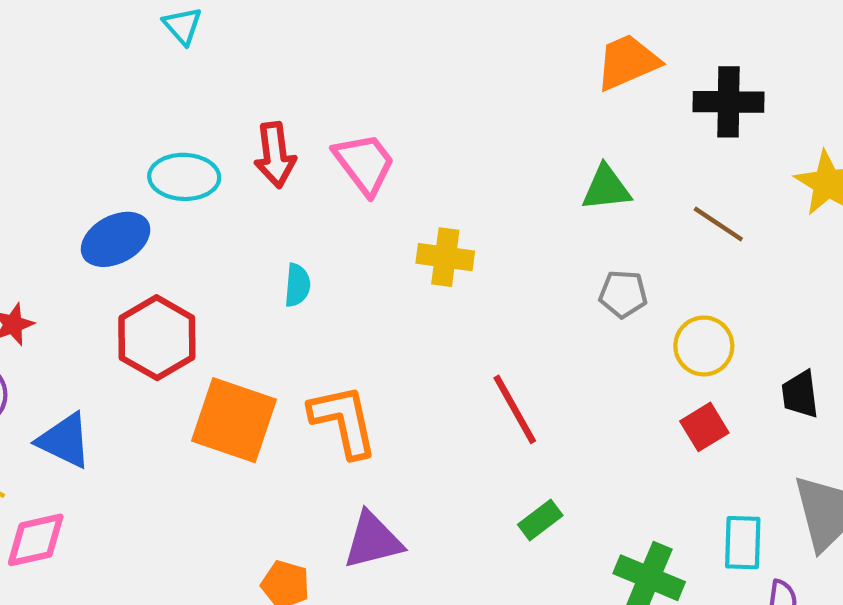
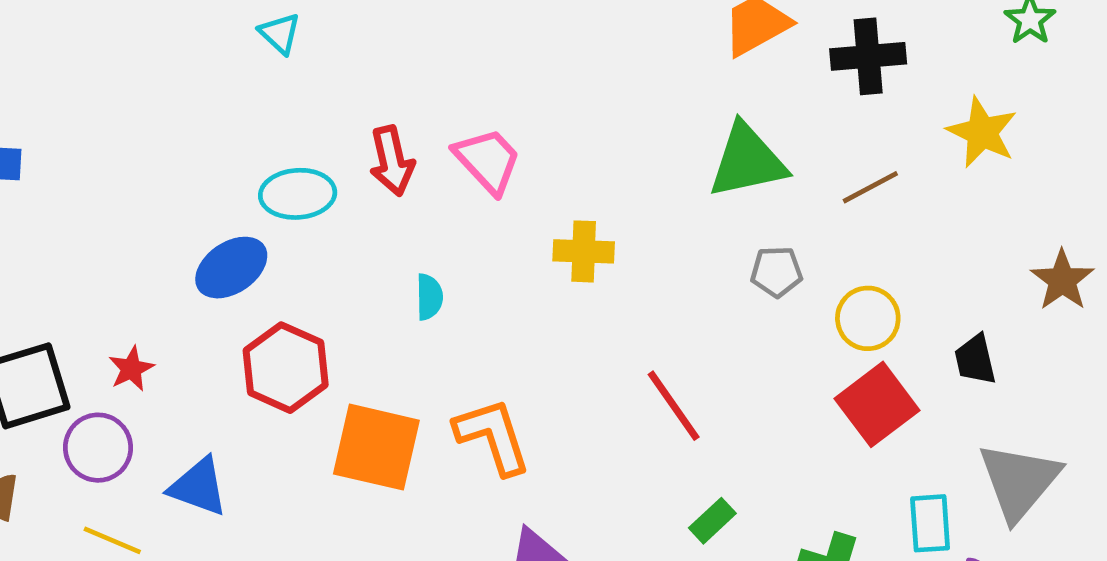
green triangle: (606, 188) -> (747, 161), size x1.5
brown line: (718, 224) -> (870, 187), turned -56
red square: (704, 427) -> (877, 404), size x1.6

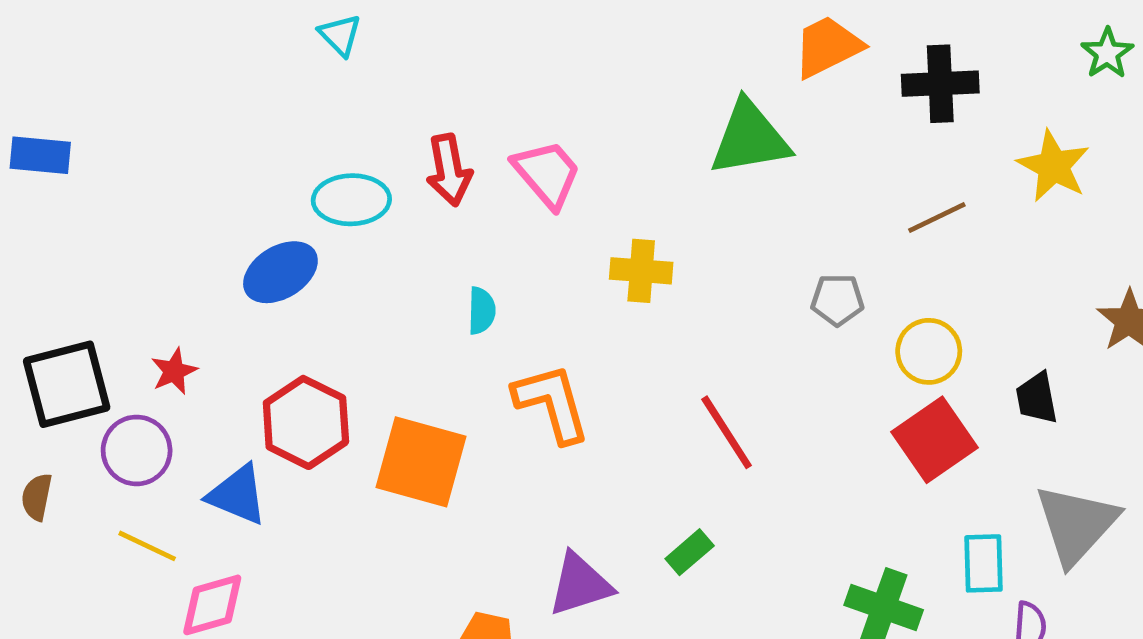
green triangle: (747, 161) -> (750, 138), moved
red hexagon: (286, 368) -> (306, 422), moved
orange L-shape: (493, 436) -> (552, 403), moved
green rectangle: (712, 521) -> (690, 552), moved

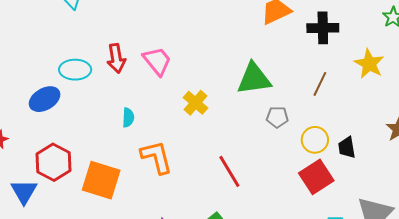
green triangle: (750, 138) -> (254, 79), moved
brown line: (937, 218) -> (320, 84), turned -40
yellow cross: (641, 271) -> (196, 103), turned 35
black trapezoid: (1037, 398) -> (347, 147), moved
blue triangle: (237, 495) -> (24, 192), turned 36

